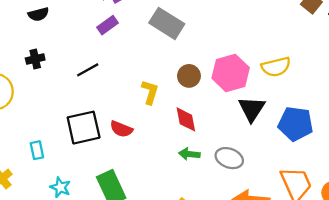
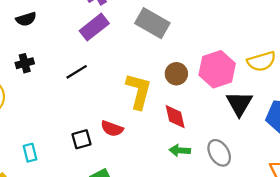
purple rectangle: (107, 25) -> (94, 27), size x1.4
yellow L-shape: (150, 92) -> (139, 91), size x1.5
black square: (84, 128) -> (81, 139), moved, size x0.6
gray ellipse: (229, 158) -> (219, 153), turned 40

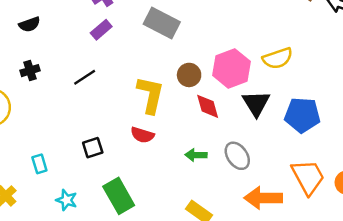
purple rectangle: (94, 27) -> (101, 30), size x0.7
red diamond: (175, 117) -> (208, 106), moved
red semicircle: (112, 129) -> (142, 135), moved

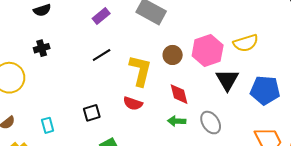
black line: (85, 77) -> (102, 55), moved
red diamond: (208, 106) -> (179, 94), moved

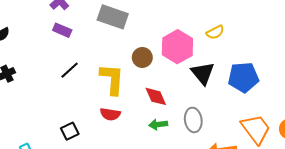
purple rectangle: (101, 16) -> (62, 30), turned 72
yellow semicircle: (246, 43) -> (215, 32), size x0.7
gray ellipse: (211, 123) -> (193, 120), turned 35

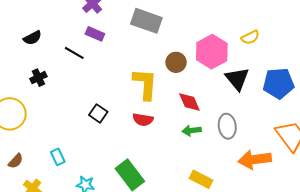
black line: (70, 70) -> (74, 53), moved, turned 72
black square: (70, 131) -> (98, 113), moved, turned -30

